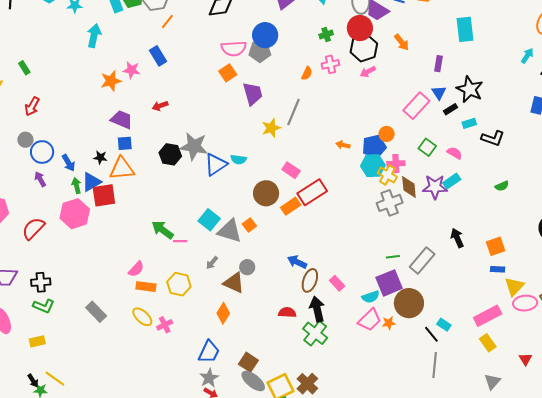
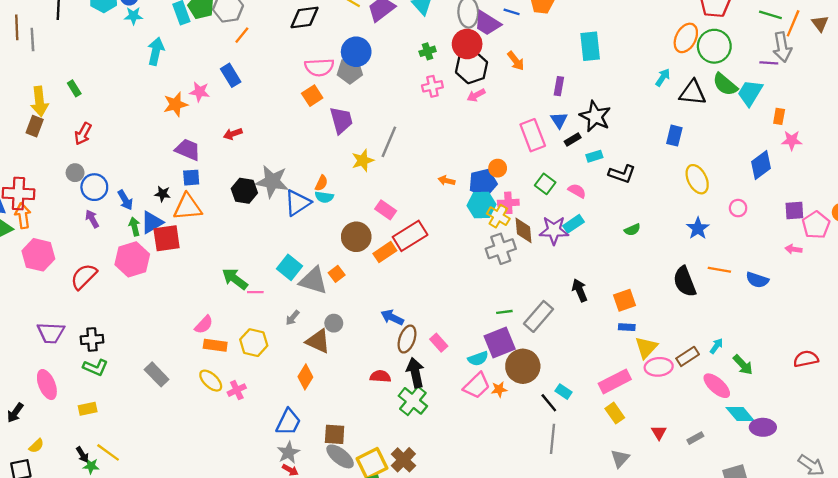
orange semicircle: (307, 73) -> (321, 183), moved
pink rectangle: (416, 106) -> (533, 135), turned -64
brown square: (248, 362) -> (335, 434), turned -30

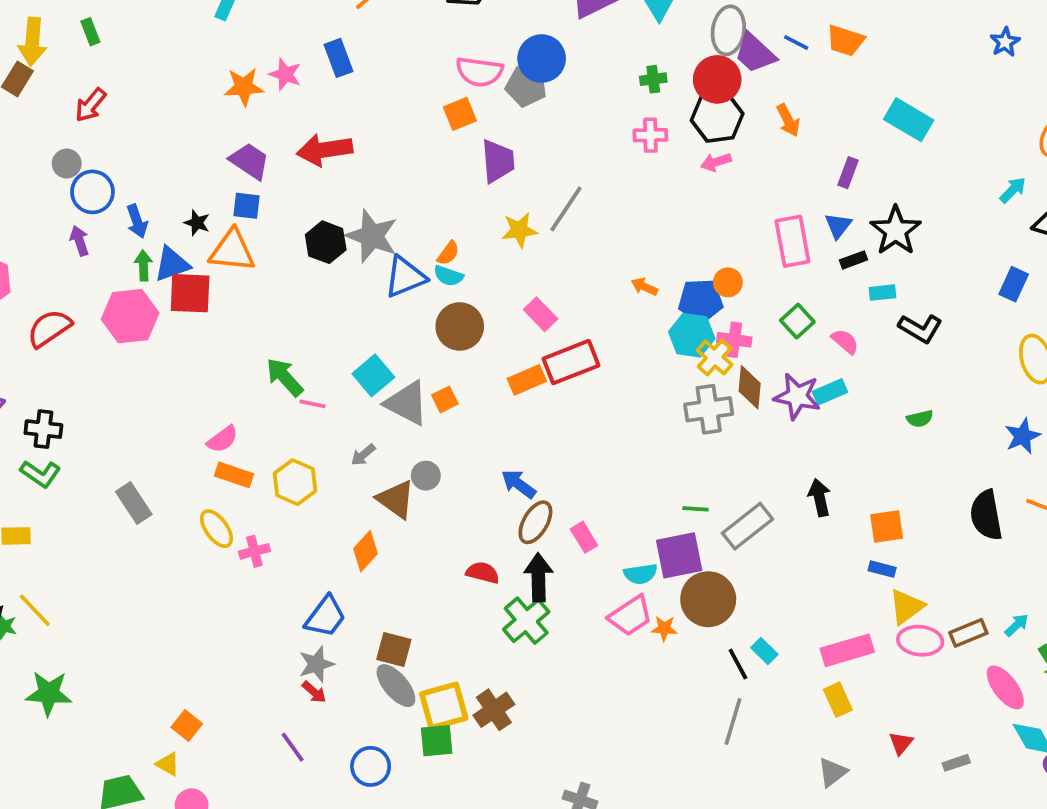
cyan rectangle: (590, 46) -> (909, 120), turned -64
red arrow: (233, 134) -> (325, 150), size x1.8
brown circle: (356, 237) -> (460, 326), moved

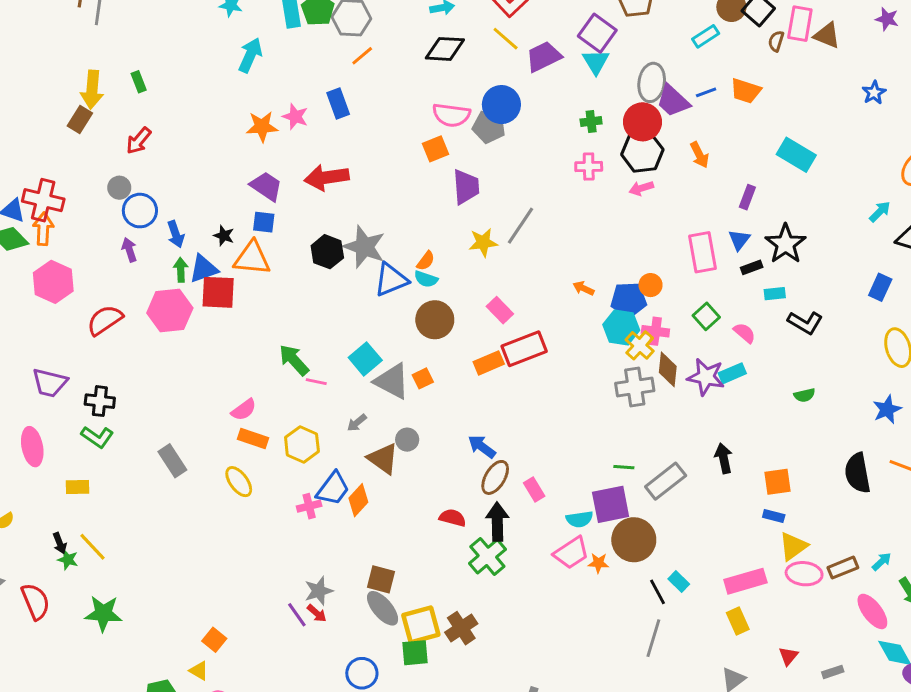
blue line: (796, 42) -> (706, 92), turned -48
pink cross: (254, 551) -> (309, 506), moved
blue trapezoid: (325, 617) -> (333, 489), moved
purple line: (293, 747) -> (297, 615), moved

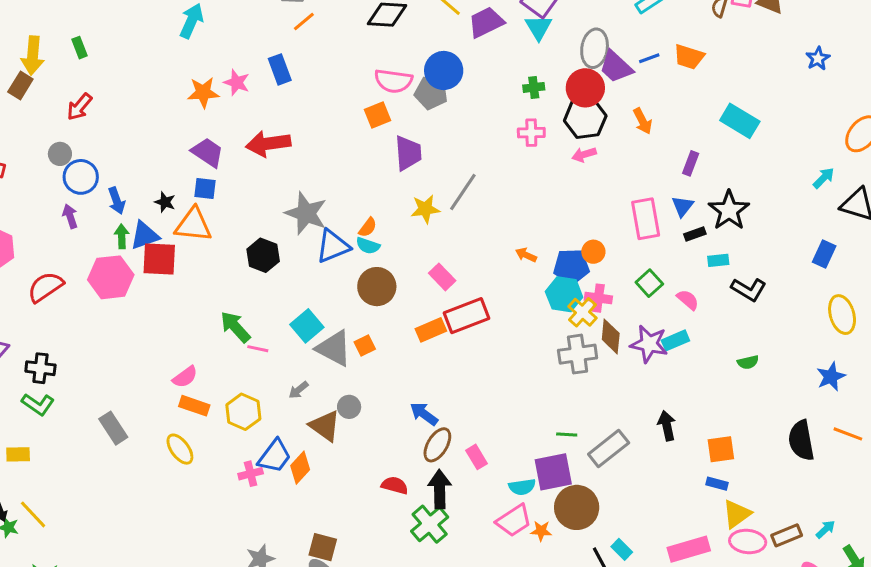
black hexagon: (327, 252) -> (263, 255), moved

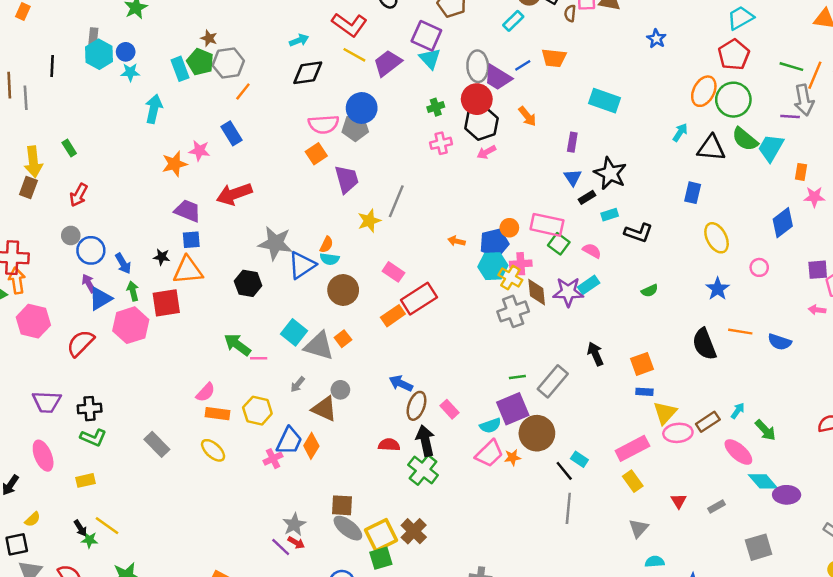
pink rectangle: (646, 219) -> (547, 225), moved, turned -56
blue triangle: (145, 235) -> (100, 299), moved

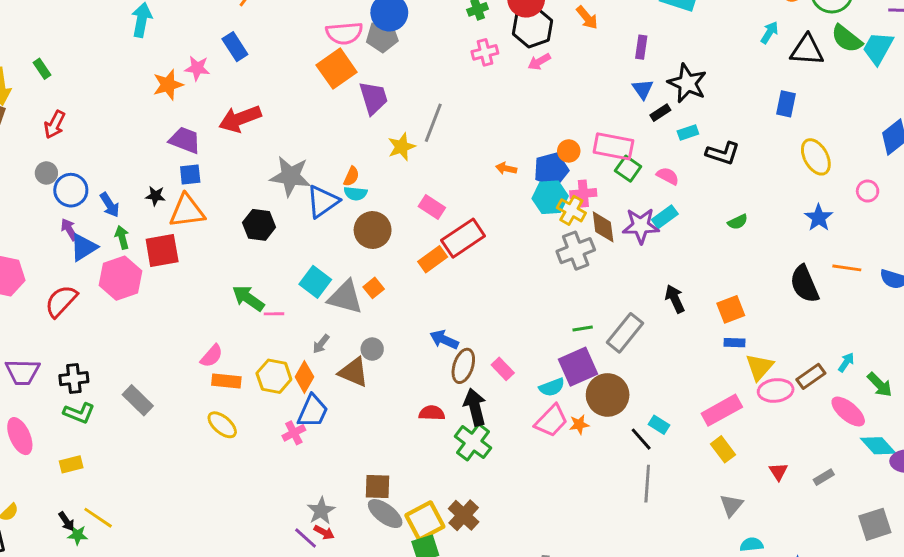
orange square: (316, 154) -> (337, 69), size x1.5
gray rectangle: (157, 444) -> (138, 400), moved
orange diamond: (311, 446) -> (304, 377), moved

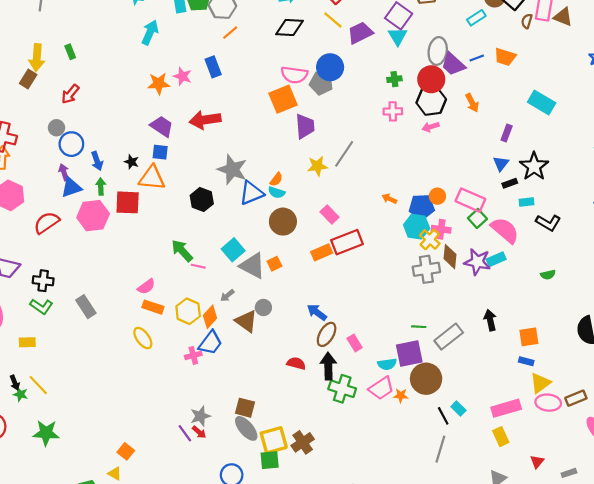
pink semicircle: (668, 176) -> (505, 230), size x1.8
green cross: (473, 442) -> (342, 389), moved, turned -32

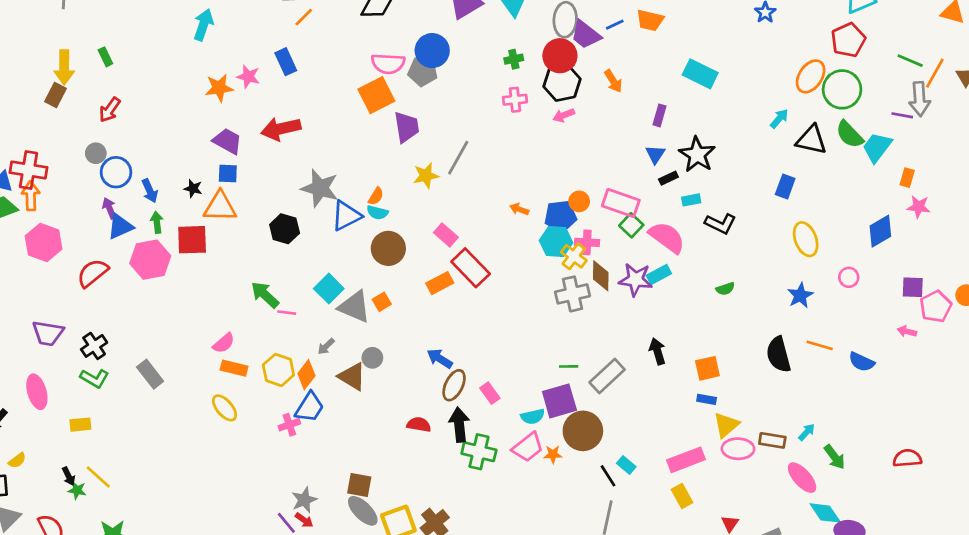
red rectangle: (347, 242) -> (471, 268), turned 72
black cross: (43, 281) -> (94, 346), turned -36
brown rectangle: (576, 398) -> (772, 440), turned 36

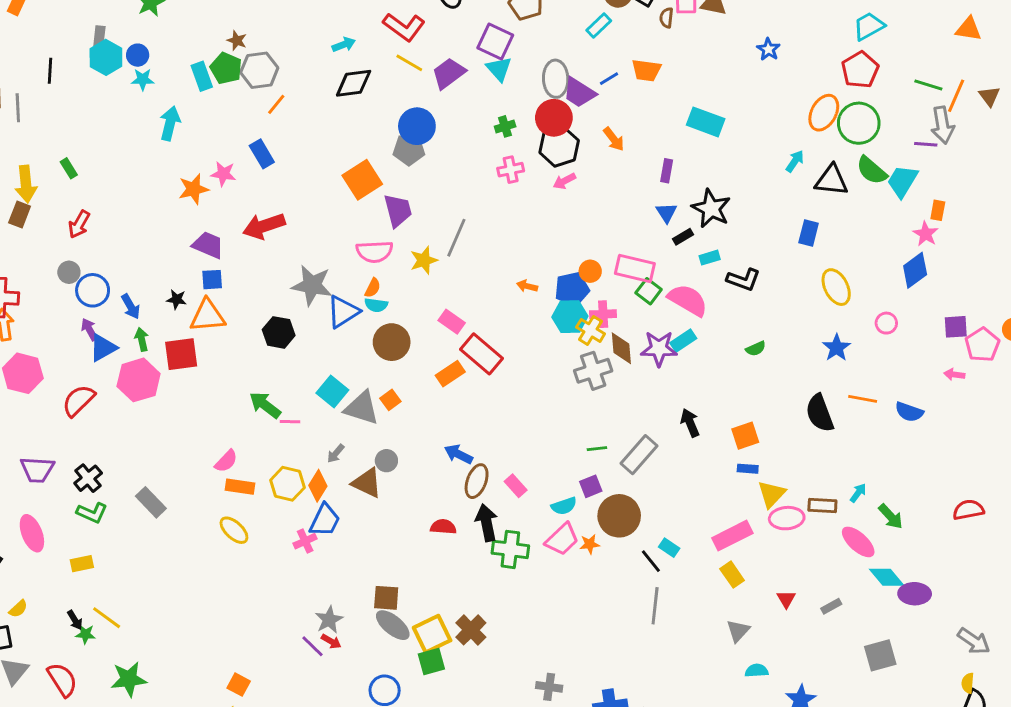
pink semicircle: (388, 64) -> (374, 252), moved
pink star: (919, 207) -> (926, 234), moved, turned 30
purple square: (559, 401) -> (591, 486), size x0.6

